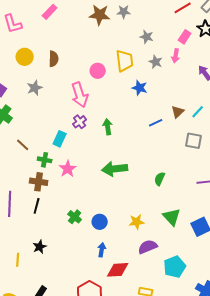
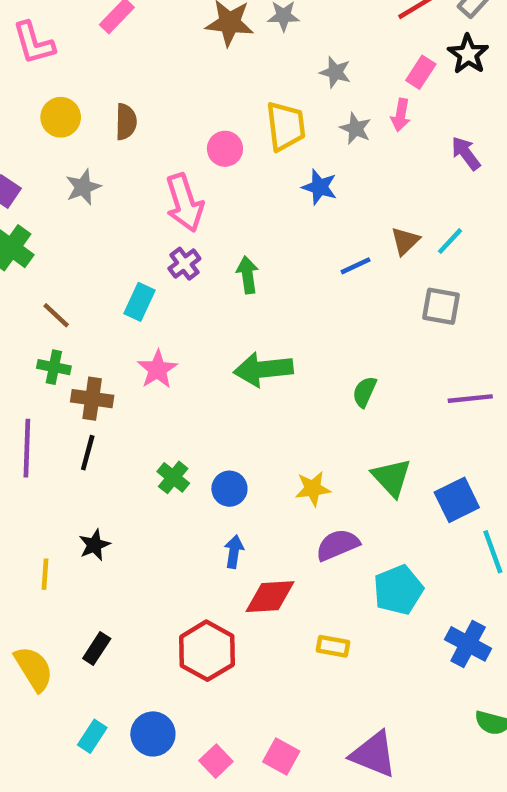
green cross: (45, 160) -> (54, 367), moved

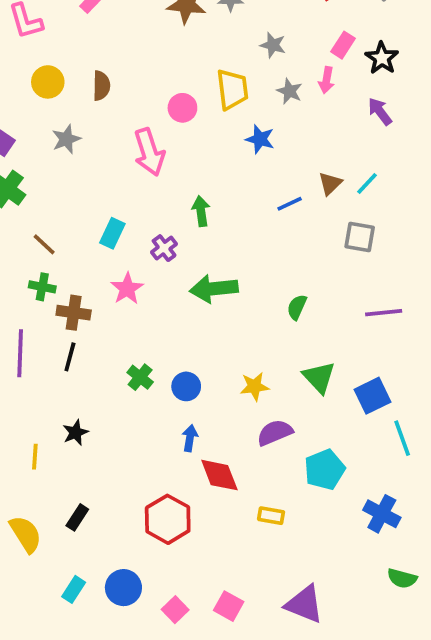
black star: (468, 54) -> (382, 58), moved
purple cross: (184, 264) -> (164, 248), moved
red diamond: (270, 597) -> (219, 475), turned 72

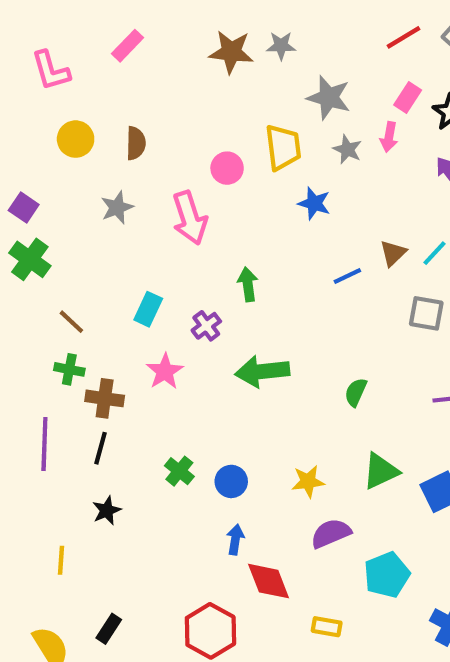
gray star: (273, 45) -> (329, 98), size x1.5
gray star: (66, 139) -> (117, 208), moved
green triangle: (319, 377) -> (381, 471), turned 48
black star: (75, 433) -> (107, 511), moved

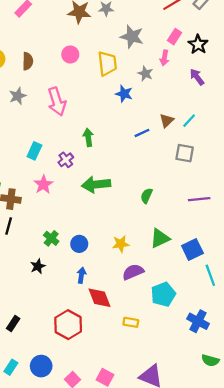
gray star: (347, 149) -> (145, 74), moved
pink circle: (227, 168) -> (70, 54), moved
black star: (107, 511) -> (38, 266), moved

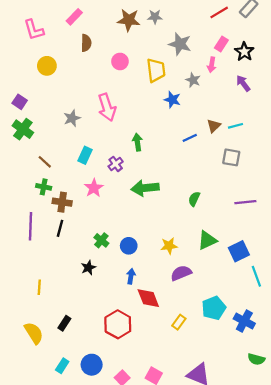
brown semicircle: (28, 61) -> (86, 43), moved
gray star: (18, 96) -> (72, 118), moved
cyan line: (189, 121) -> (236, 126), turned 32
cyan pentagon: (163, 294) -> (214, 308), moved
yellow rectangle: (131, 322) -> (179, 322), turned -64

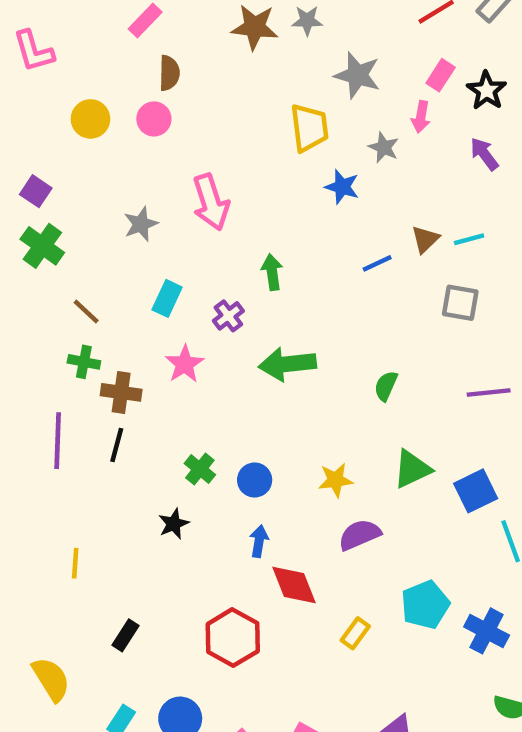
pink L-shape: (34, 30) -> (34, 51), moved
pink circle: (120, 61) -> (154, 119), moved
yellow semicircle: (34, 333) -> (51, 679), moved

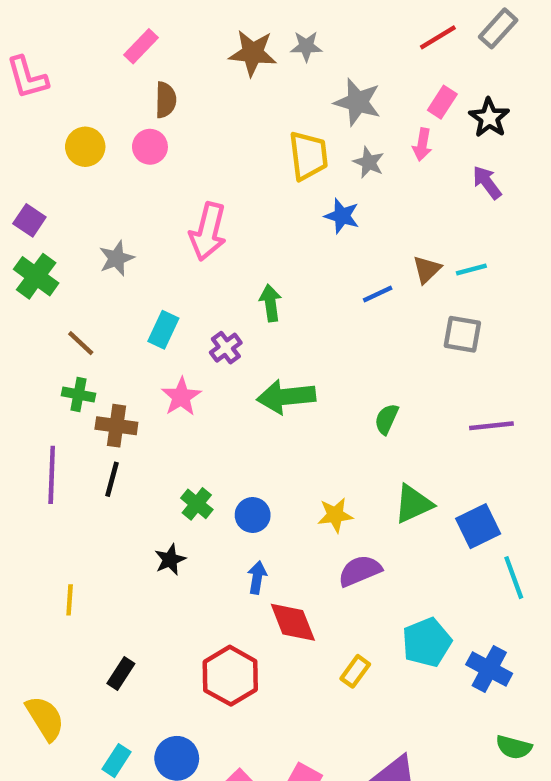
gray star: (384, 147) -> (369, 162), moved
pink arrow: (211, 202) -> (208, 232), turned 32
gray star: (141, 224) -> (116, 258), moved

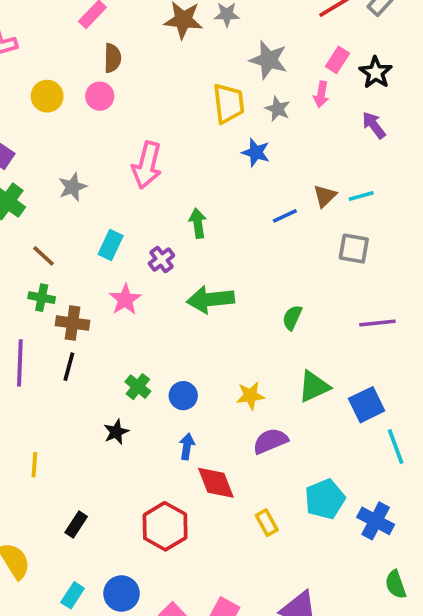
yellow rectangle: (355, 671) -> (267, 523), turned -65
green semicircle: (514, 747) -> (396, 584), turned 56

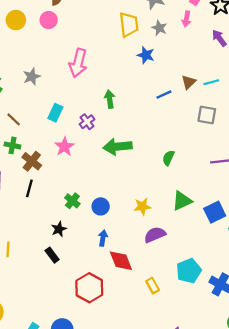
brown cross: (73, 323) -> (32, 161), turned 30
black rectangle: (76, 525) -> (52, 255), moved, turned -70

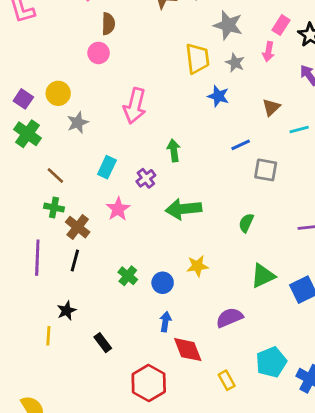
yellow circle: (16, 20) -> (58, 93), moved
brown triangle: (189, 82) -> (271, 107), moved
gray square: (207, 115) -> (266, 170), moved
yellow star: (142, 206) -> (197, 266), moved
black star: (59, 229) -> (67, 311), moved

